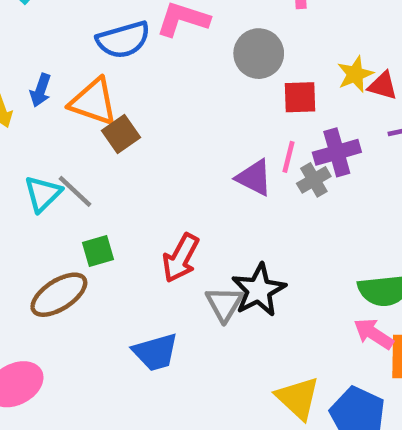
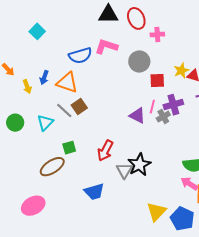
brown square: (121, 134) -> (79, 107), moved
gray line: (75, 191) -> (64, 111), moved
yellow triangle: (298, 398) -> (156, 212), turned 30

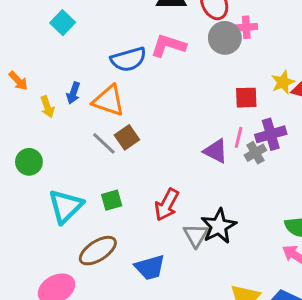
gray circle: (139, 62) -> (225, 38), moved
cyan triangle: (45, 123) -> (66, 206), moved, size x1.4
brown ellipse: (52, 167) -> (98, 251), moved

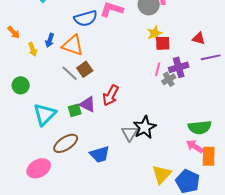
yellow star: (283, 82) -> (155, 33), moved
purple triangle: (216, 151) -> (88, 104), moved
red arrow: (167, 205) -> (111, 95), moved

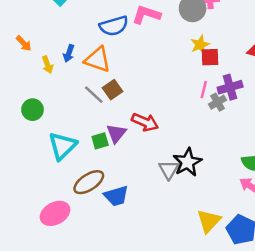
red arrow: (111, 95) -> (145, 122), turned -95
purple triangle: (88, 104) -> (116, 133), turned 42
blue trapezoid: (100, 154) -> (116, 196), moved

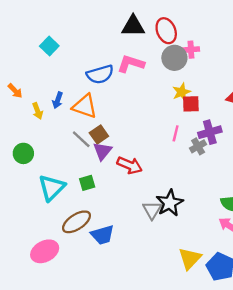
pink line: (204, 90) -> (176, 133), moved
purple triangle: (116, 133) -> (102, 151), moved

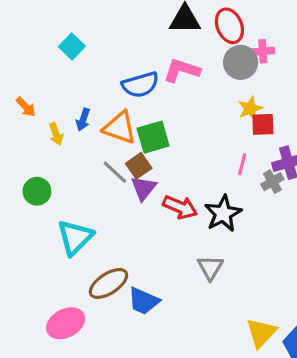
green square: (87, 183) -> (153, 137), moved, size x1.5
black star: (170, 203) -> (223, 214), moved
blue trapezoid: (102, 235) -> (144, 301), turned 40

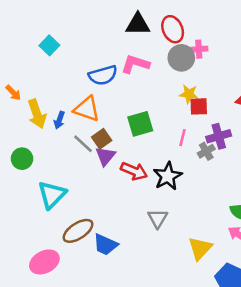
yellow star: (250, 109) -> (189, 94), turned 30
blue arrow: (83, 120) -> (59, 120), moved
yellow arrow: (56, 134) -> (37, 114), size x1.6
green square: (153, 137) -> (140, 124), moved
yellow triangle: (261, 333) -> (200, 248), moved

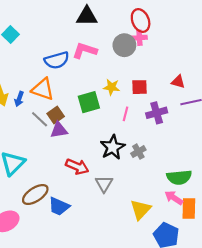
red ellipse: (173, 29) -> (141, 20), moved
yellow star: (189, 94) -> (112, 87), moved
gray cross: (206, 151) -> (138, 152), moved
purple triangle: (105, 156) -> (59, 130), turned 42
red arrow: (134, 171) -> (77, 167), moved

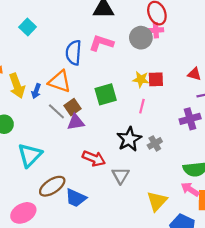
blue semicircle: (57, 60) -> (74, 53), turned 110
yellow star: (112, 87) -> (141, 79), moved
purple cross: (157, 113) -> (190, 119), moved

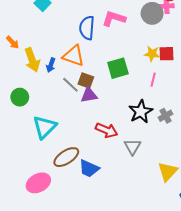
brown square: (72, 107) -> (86, 81), turned -35

